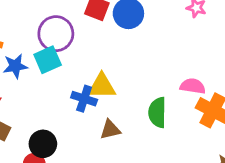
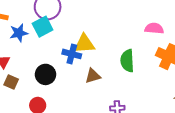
pink semicircle: (193, 86) -> (154, 28), moved
black circle: (43, 144) -> (45, 74), moved

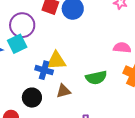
green semicircle: (127, 61) -> (96, 78), turned -100
black circle: (45, 74) -> (32, 98), moved

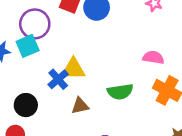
blue cross: (44, 70) -> (58, 79), turned 30
black circle: (32, 98) -> (26, 105), moved

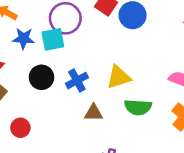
yellow triangle: (73, 69) -> (119, 77), moved, turned -30
black circle: (26, 105) -> (42, 77), moved

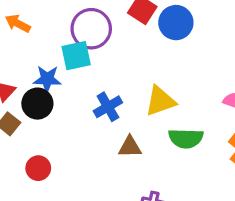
blue star: (23, 38) -> (47, 79), moved
black circle: (42, 77) -> (37, 104), moved

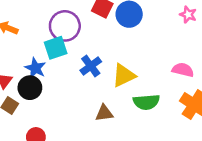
blue star: (47, 79) -> (35, 68), turned 30
blue cross: (108, 107) -> (91, 66), moved

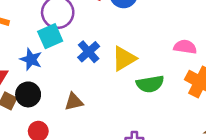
black circle: (30, 88) -> (28, 94), moved
brown triangle: (104, 113) -> (74, 102), moved

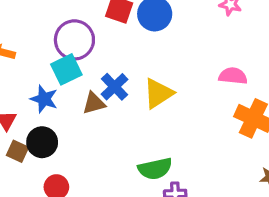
green semicircle: (150, 84) -> (155, 169), moved
brown triangle: (74, 102) -> (94, 103), moved

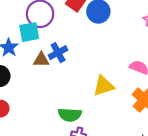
yellow triangle: (158, 93) -> (104, 86), moved

